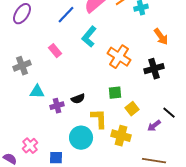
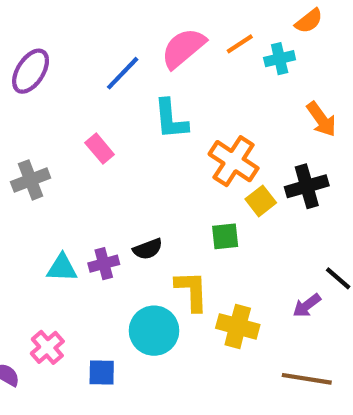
cyan L-shape: (89, 37) -> (171, 119), turned -45
cyan triangle: (37, 92) -> (62, 268), moved
yellow square: (132, 109) -> (261, 201), moved

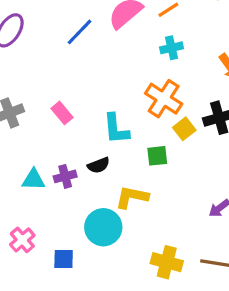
cyan cross: (280, 59) -> (172, 48), moved
cyan L-shape: (171, 119) -> (116, 129), moved
pink rectangle: (100, 149) -> (62, 113), moved
yellow L-shape: (192, 291) -> (132, 197), turned -76
yellow cross: (238, 326) -> (167, 262), moved

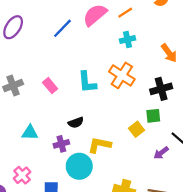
cyan L-shape: (116, 129) -> (87, 82), moved
yellow square: (184, 129) -> (136, 129), moved
green square: (157, 156) -> (153, 116), moved
purple cross: (65, 176) -> (61, 144), moved

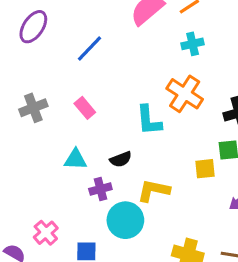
blue line: (62, 28) -> (90, 49), moved
cyan L-shape: (87, 82) -> (149, 120), moved
yellow square: (136, 129) -> (205, 169), turned 32
cyan triangle: (30, 133) -> (75, 159), moved

